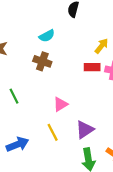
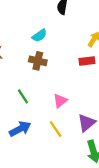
green line: (14, 96) -> (23, 96), moved
blue arrow: (17, 144) -> (20, 129), moved

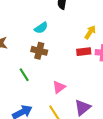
green line: (23, 96) -> (24, 75), moved

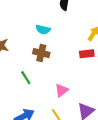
cyan semicircle: (41, 28) -> (43, 30), turned 48

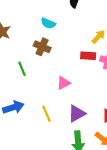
pink triangle: (62, 90) -> (64, 83), moved

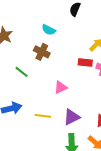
green line: (22, 69) -> (22, 72), turned -32
yellow line: (47, 114) -> (43, 116), turned -63

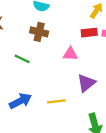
pink triangle: (61, 87) -> (70, 54), moved, turned 40
purple triangle: (72, 117) -> (86, 83), moved

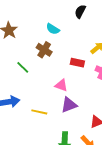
red rectangle: (89, 33) -> (77, 63), moved
pink triangle: (70, 54) -> (61, 85), moved

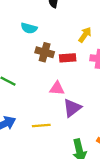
brown cross: (44, 50) -> (45, 52), moved

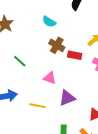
pink triangle: (57, 88) -> (50, 78), moved

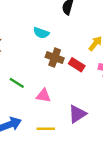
red rectangle: (75, 55) -> (77, 65), turned 32
pink triangle: (50, 78) -> (43, 96), moved

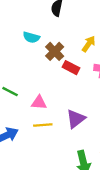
brown cross: (55, 58) -> (55, 51), moved, turned 30
yellow line: (46, 129) -> (43, 125), moved

